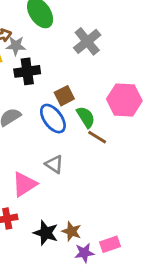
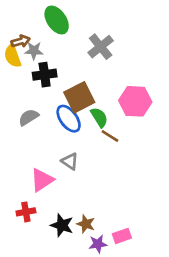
brown square: (64, 96) -> (79, 97), size x1.6

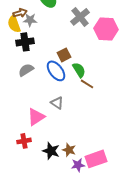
black cross: (45, 75) -> (25, 42), moved
brown square: (79, 97) -> (64, 55), size x0.6
pink hexagon: (135, 101) -> (106, 29), moved
pink rectangle: (122, 236) -> (96, 159), size x1.5

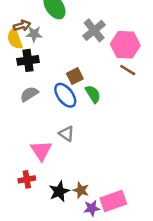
brown line: (87, 84) -> (128, 70), moved
pink triangle: (36, 117) -> (41, 151), turned -30
black star: (51, 151) -> (59, 191), turned 30

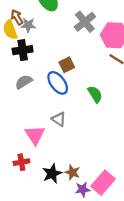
brown arrow: (22, 26) -> (17, 17), turned -105
green semicircle: (93, 94) -> (95, 94), moved
pink rectangle: (113, 201) -> (103, 183), turned -30

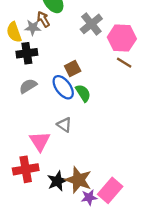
brown arrow: (17, 17) -> (43, 19), moved
green semicircle: (95, 94) -> (83, 93), moved
red cross: (21, 162) -> (26, 169), size x1.5
brown star: (72, 172) -> (78, 180), size x1.6

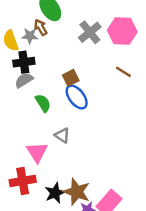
pink hexagon: (122, 38) -> (122, 31), moved
gray semicircle: (28, 86) -> (24, 80), moved
blue ellipse: (63, 87) -> (77, 97), moved
green semicircle: (83, 93) -> (43, 103), moved

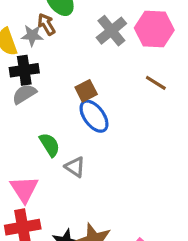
green semicircle: (43, 103) -> (50, 145), moved
pink triangle: (37, 152) -> (24, 189), moved

